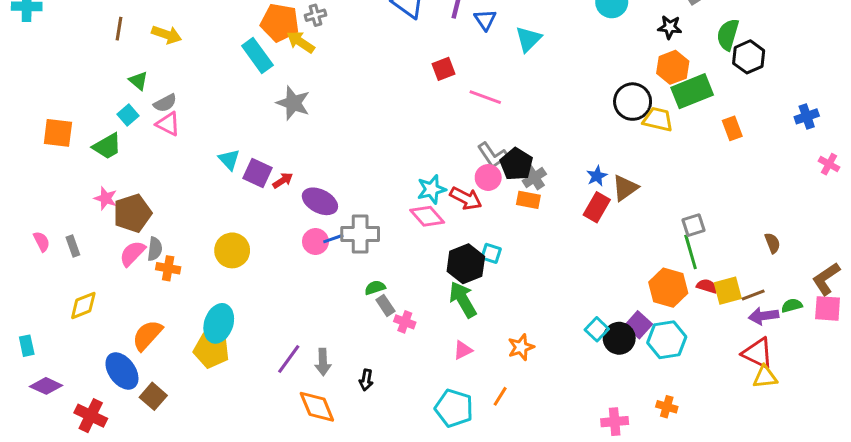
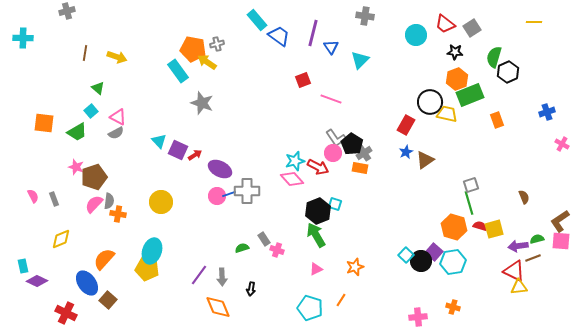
gray semicircle: (165, 103) -> (116, 133), moved
red rectangle: (597, 207) -> (406, 125), moved
green semicircle: (375, 288) -> (242, 248), moved
brown line: (753, 295) -> (533, 258), moved
purple diamond: (46, 386) -> (37, 281), moved

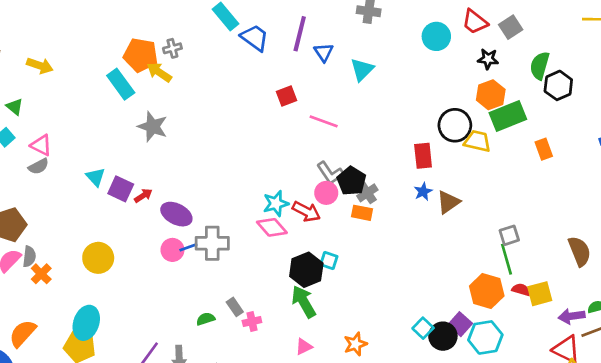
red rectangle: (406, 125) -> (423, 156), turned -36
brown semicircle: (524, 197) -> (580, 251), size x1.6
orange cross: (118, 214) -> (41, 274), turned 35
pink cross: (277, 250) -> (252, 321), turned -32

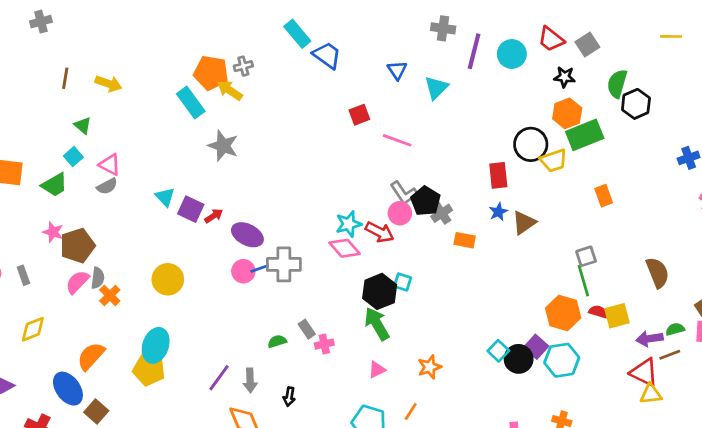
purple line: (300, 34) -> (474, 51), moved
yellow trapezoid: (477, 141) -> (554, 161), turned 148
orange rectangle: (544, 149) -> (604, 196), moved
orange rectangle: (362, 213) -> (465, 240), moved

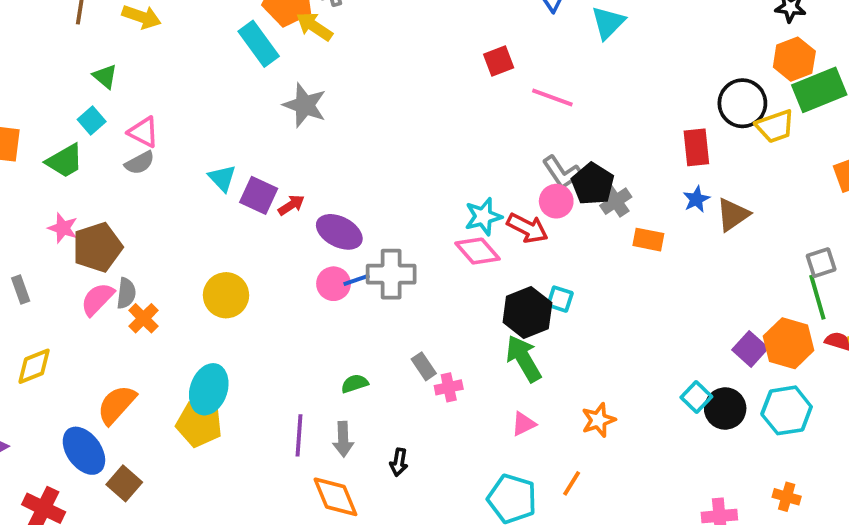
green semicircle: (277, 341) -> (355, 384), moved
purple square: (536, 347) -> (750, 349), moved
purple line: (219, 378) -> (299, 435), turned -32

